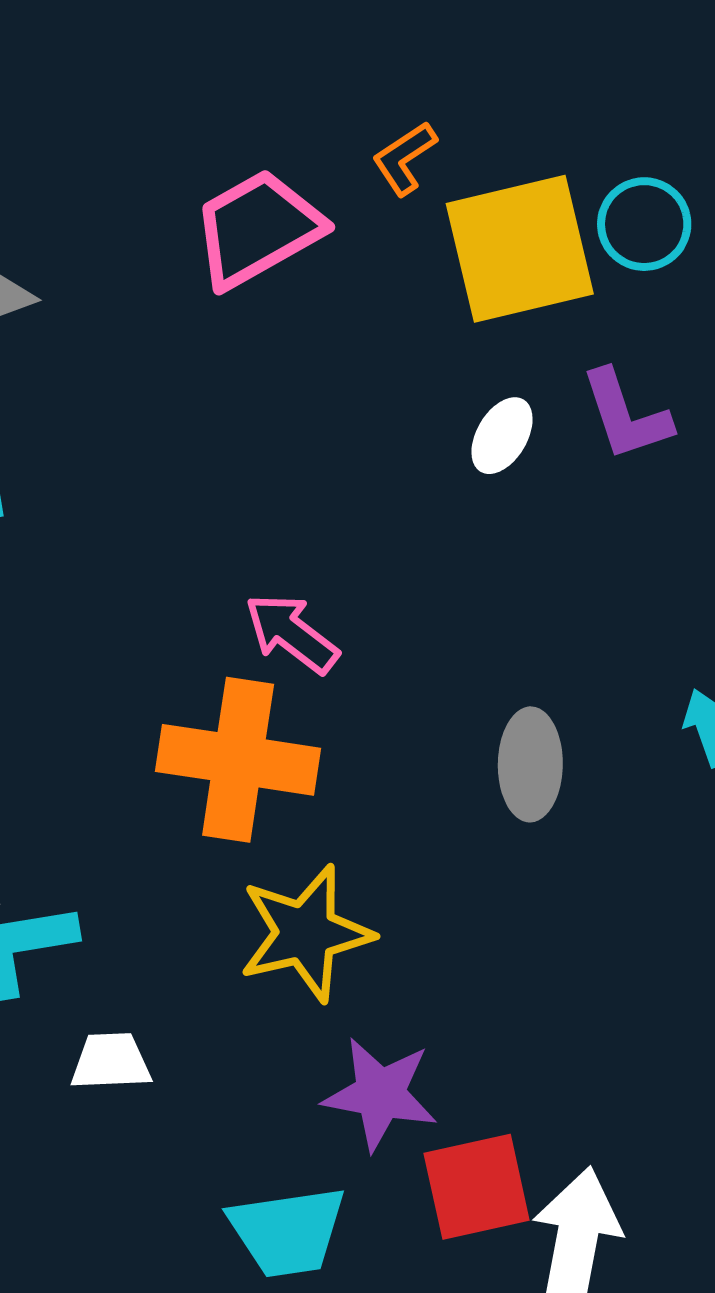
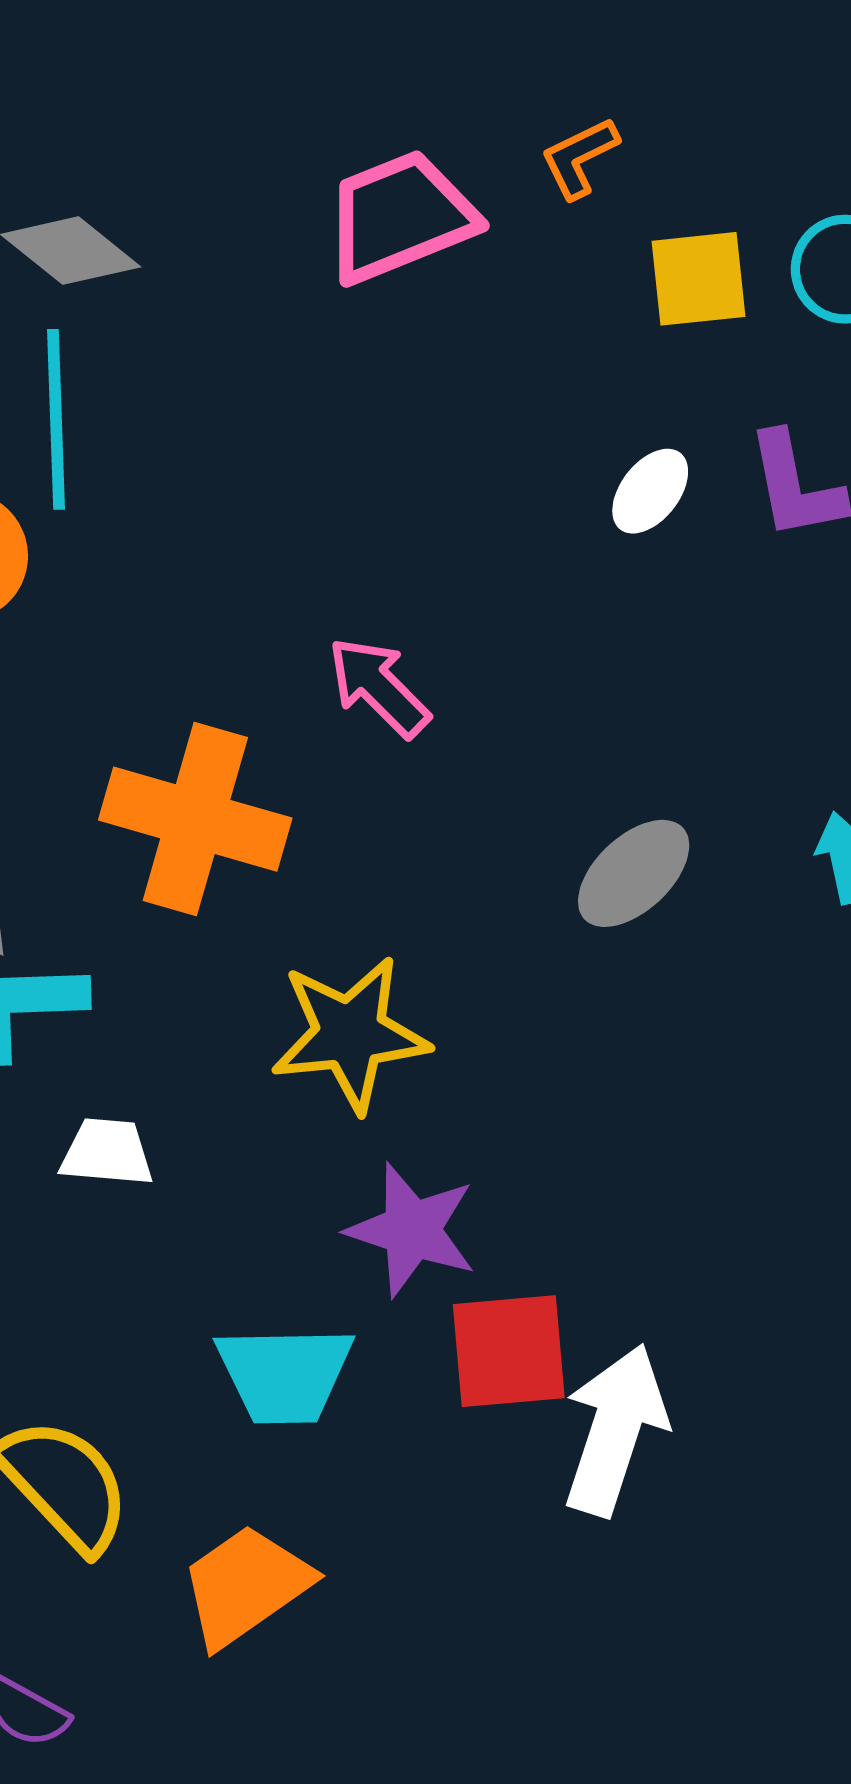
yellow square: (520, 249) -> (698, 279), size x0.6
orange cross: (238, 760) -> (195, 819), moved
gray ellipse: (530, 764) -> (634, 873), turned 39

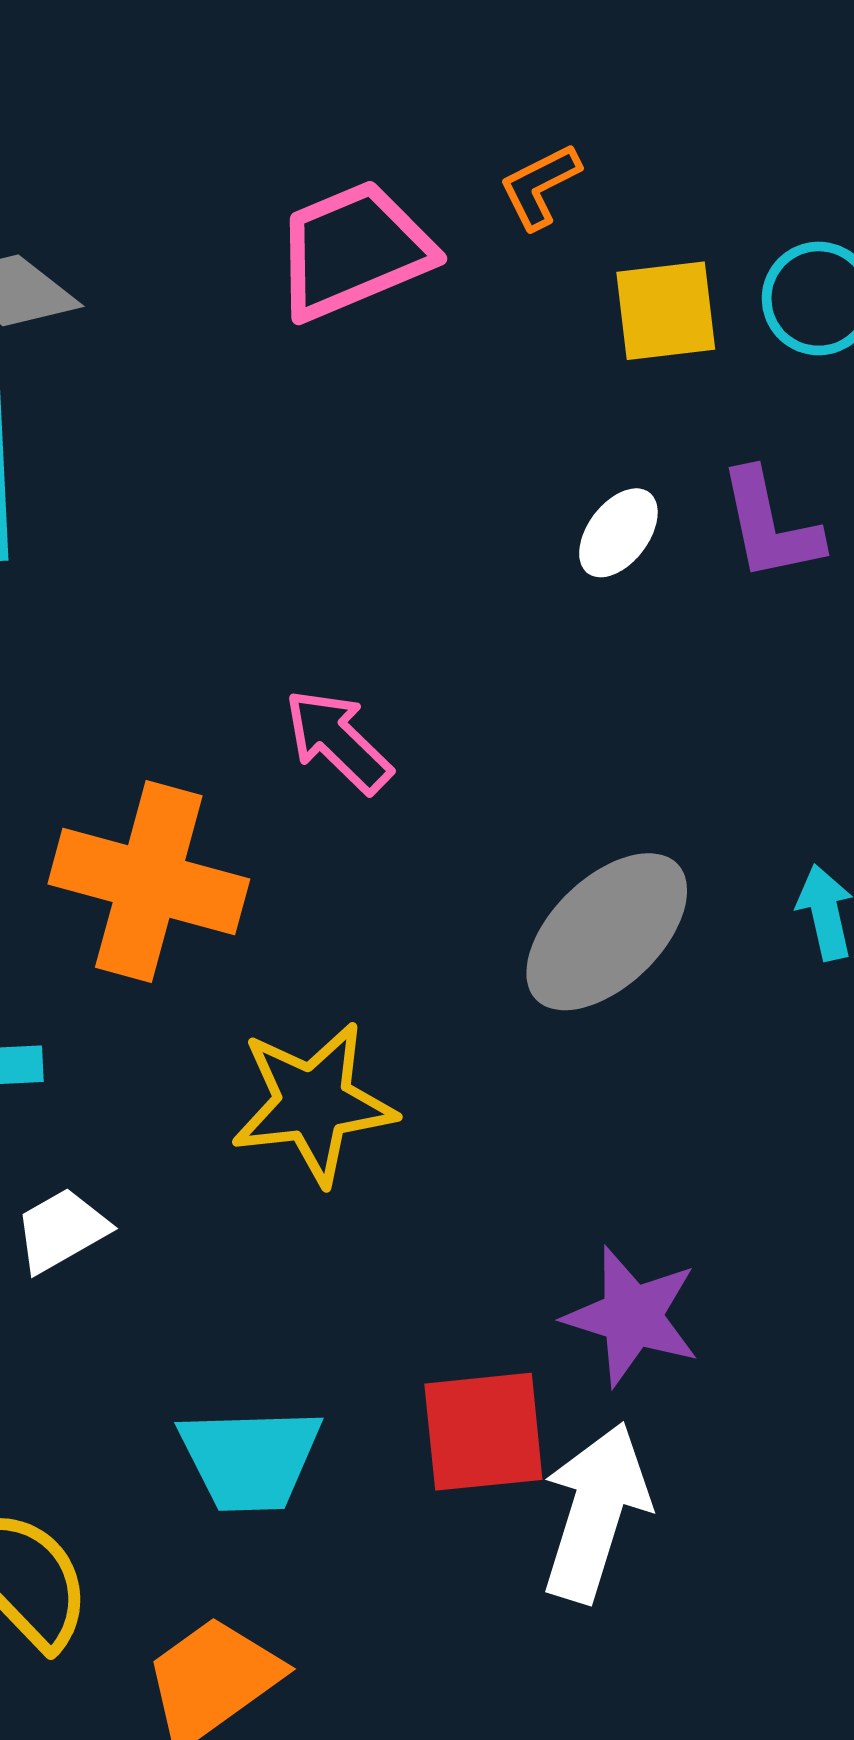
gray ellipse: (634, 873) -> (607, 932), size x1.4
white trapezoid: (107, 1152) -> (62, 1230), turned -34
purple star: (412, 1230) -> (632, 1316), moved

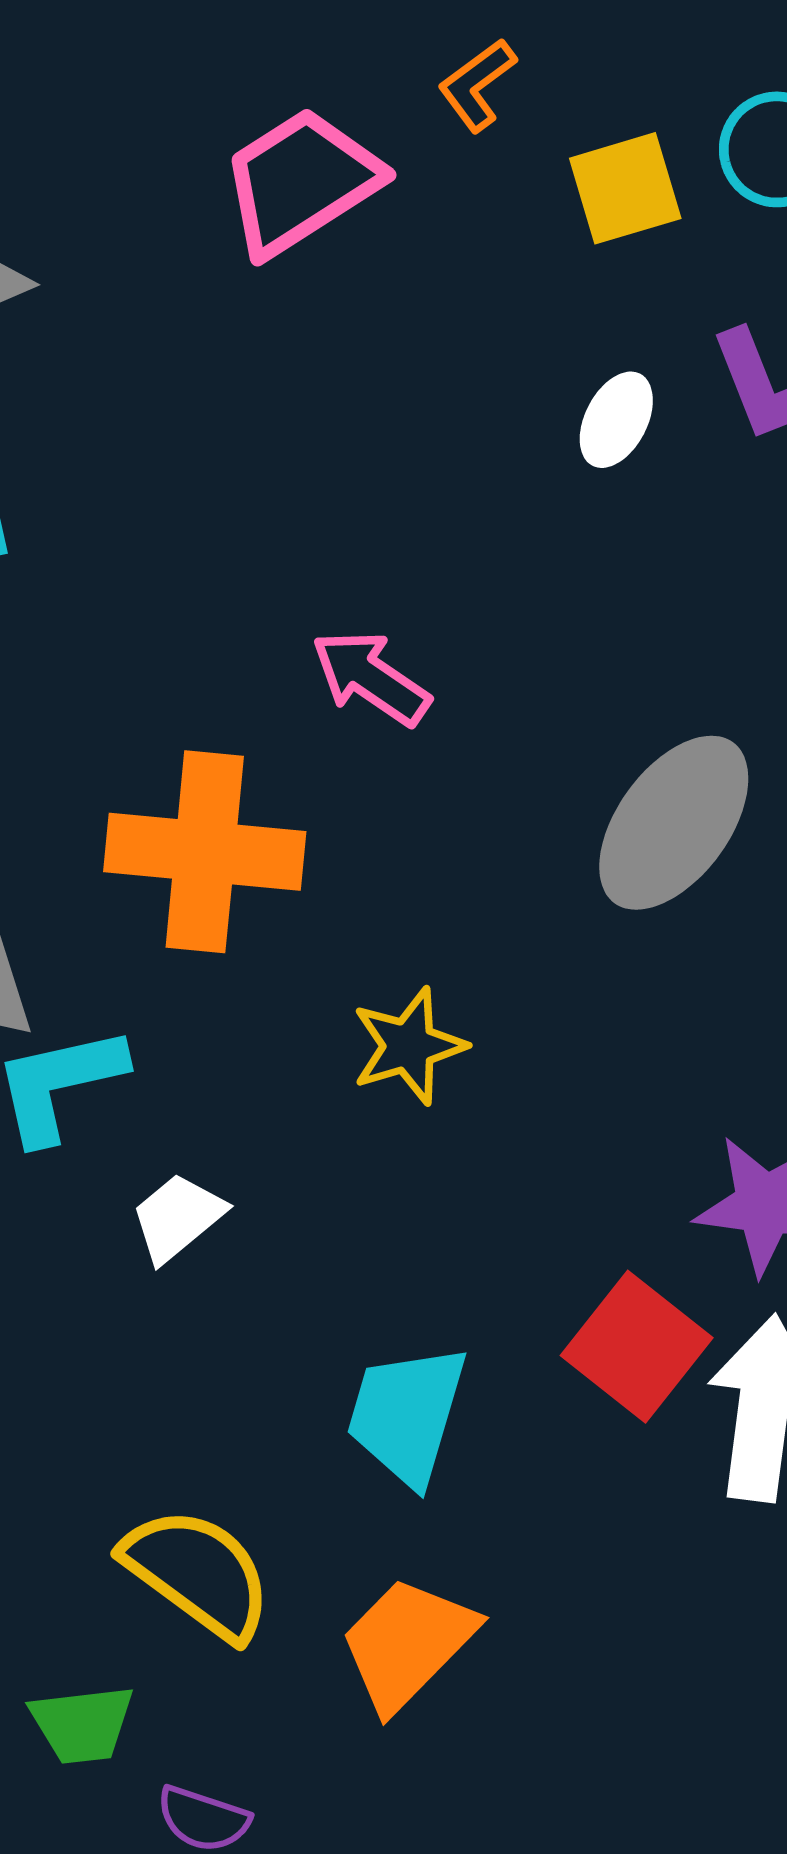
yellow star: (313, 1103) -> (409, 1046), size x0.7
red square: (483, 1432) -> (637, 1347), turned -36
cyan trapezoid: (250, 1459) -> (407, 1415), turned 118

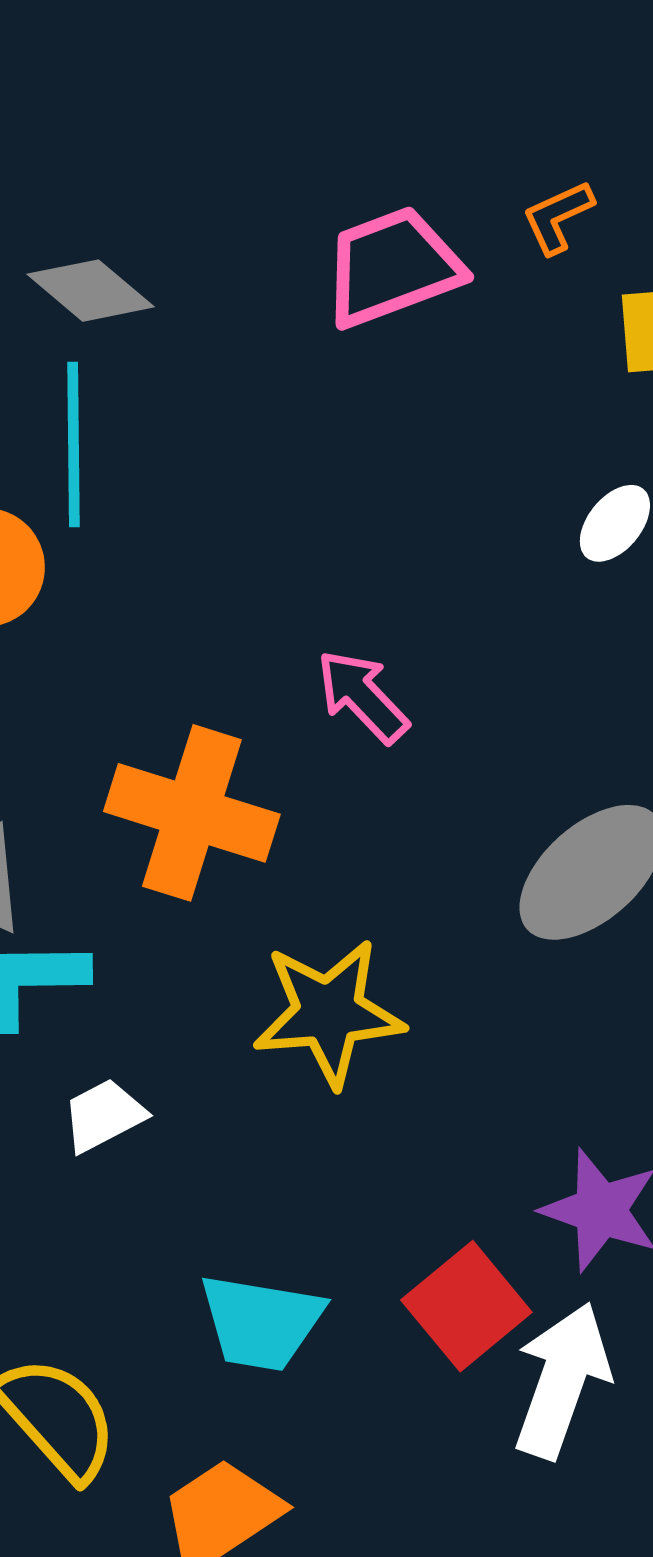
yellow star: (409, 1046) -> (329, 1013), size x1.5
cyan trapezoid: (407, 1415) -> (261, 1322), turned -109

